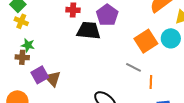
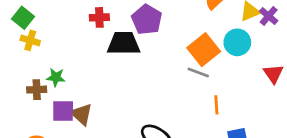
green star: (28, 45) -> (56, 77), moved
gray line: (134, 67) -> (198, 72), moved
purple square: (40, 75) -> (63, 111), turned 36

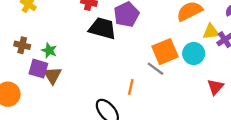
green star: (56, 77) -> (49, 50), moved
orange line: (216, 105) -> (131, 87), moved

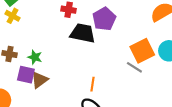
brown triangle: (52, 75) -> (39, 80), turned 30
orange line: (131, 87) -> (92, 84), moved

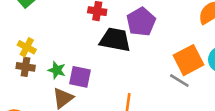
yellow cross: (13, 16) -> (27, 47), moved
purple square: (26, 75) -> (80, 77), moved

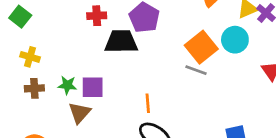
yellow cross: (27, 47) -> (30, 57), moved

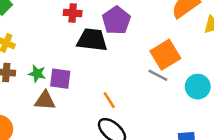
cyan circle: (235, 40) -> (198, 87), moved
orange line: (148, 103) -> (109, 100), turned -36
brown triangle: (79, 113) -> (45, 101), turned 45

